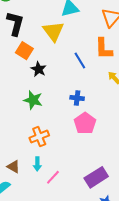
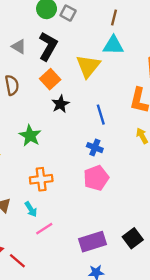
blue line: (80, 60) -> (101, 115), moved
green star: (33, 100) -> (30, 136), moved
cyan arrow: (37, 164) -> (31, 209), turned -48

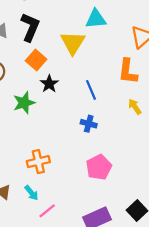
green star: (30, 136) -> (24, 103), moved, turned 30
pink pentagon: (96, 178) -> (99, 167), moved

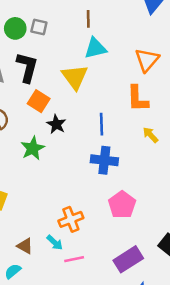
blue line: (91, 90) -> (102, 124), turned 30
blue cross: (89, 124) -> (104, 160), size x1.5
orange cross: (38, 162) -> (71, 219), moved
pink line: (47, 211) -> (74, 259), turned 36

